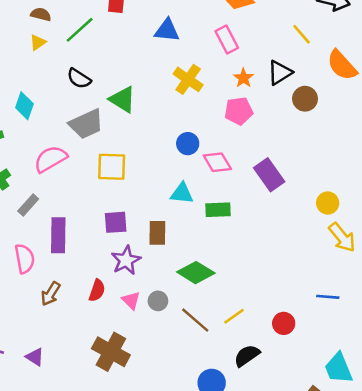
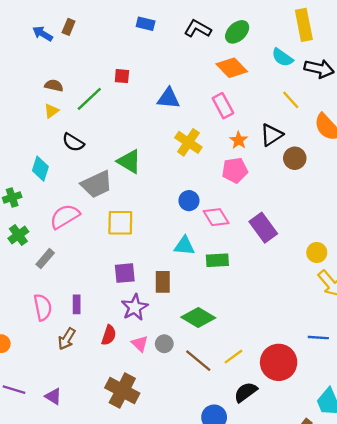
black semicircle: (79, 79) -> (73, 142), moved
purple rectangle: (58, 235) -> (77, 304), moved, size x0.6
red circle: (284, 323) -> (279, 362), size x1.8

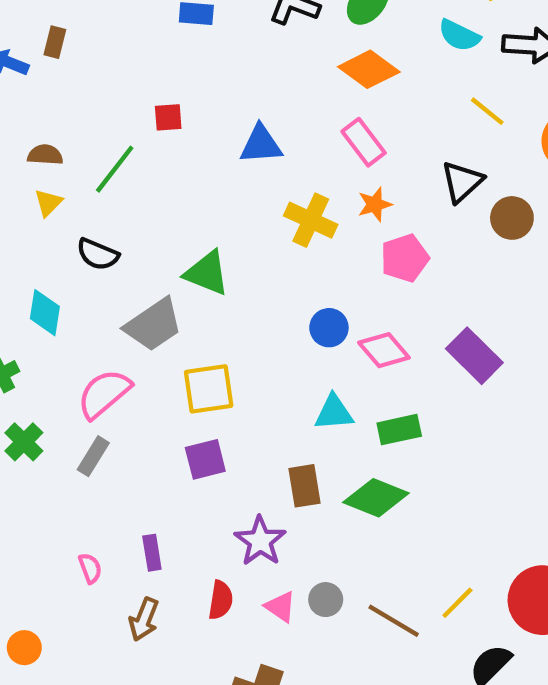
orange star: (239, 140) -> (375, 204), moved, turned 30
gray rectangle: (45, 259) -> (93, 456), moved
purple square: (125, 273) -> (205, 459), moved
pink semicircle: (43, 307) -> (90, 568), size x0.6
green diamond: (198, 318) -> (376, 498), moved

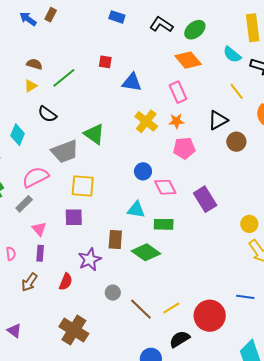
red square: (168, 117) -> (105, 62), moved
pink triangle: (280, 607) -> (39, 229), moved

